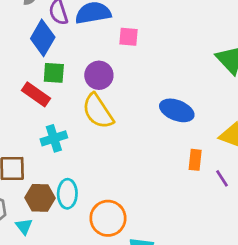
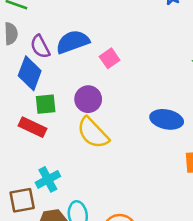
pink square: (128, 37) -> (110, 58), turned -30
cyan cross: (54, 138) -> (48, 179), moved

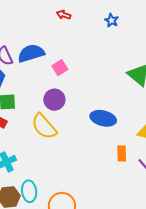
purple circle: (88, 99) -> (54, 100), moved

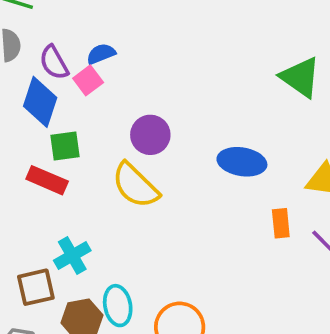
blue semicircle: (31, 53) -> (101, 54), size x0.6
pink square: (60, 68) -> (88, 80), moved

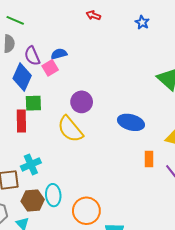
red rectangle: (47, 180) -> (21, 121), turned 60

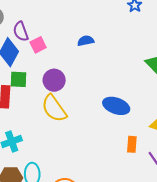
blue semicircle: (59, 54) -> (86, 41), moved
purple circle: (82, 102) -> (54, 80), moved

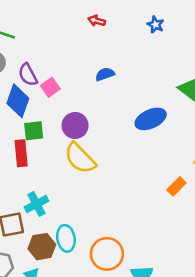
blue ellipse: (116, 106) -> (151, 119), moved, turned -35
orange rectangle: (132, 144) -> (176, 186), turned 49

